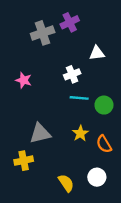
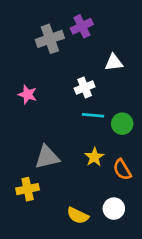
yellow semicircle: (66, 183) -> (78, 216), turned 150

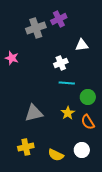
pink star: (28, 94) -> (12, 58), moved
green circle: (122, 124) -> (88, 97), moved
yellow cross: (28, 189) -> (26, 147), moved

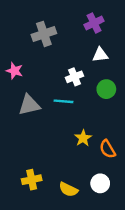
purple cross: (59, 19) -> (94, 23), moved
cyan line: (67, 83) -> (63, 101), moved
green circle: (88, 97) -> (106, 89), moved
gray triangle: (34, 113) -> (29, 105), moved

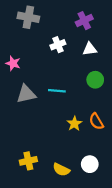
gray cross: (44, 34) -> (28, 17), moved, turned 30
white cross: (74, 77) -> (58, 45), moved
orange semicircle: (108, 149) -> (96, 121), moved

